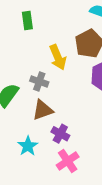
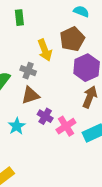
pink cross: (68, 161) -> (66, 126), moved

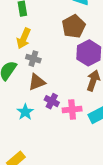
yellow arrow: (45, 50) -> (24, 38), moved, turned 48
pink cross: (66, 126) -> (72, 109), turned 30

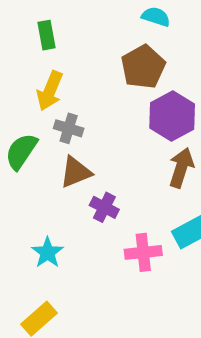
pink cross: (72, 109) -> (143, 252), moved
cyan star: (25, 112) -> (47, 253), moved

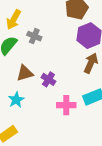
yellow arrow: (50, 91) -> (14, 20), moved
brown triangle: (76, 172) -> (25, 73), moved

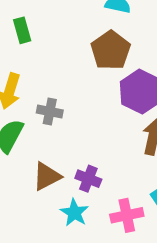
cyan star: (16, 100) -> (74, 213), moved

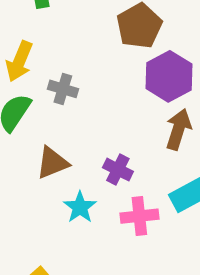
purple cross: (88, 179) -> (118, 170), moved

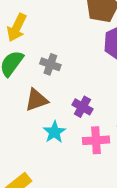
gray cross: (63, 89) -> (50, 64), moved

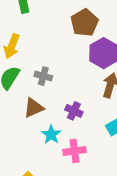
pink cross: (96, 140) -> (75, 151), moved

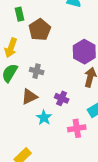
brown pentagon: (85, 23) -> (40, 30), moved
pink cross: (75, 151) -> (77, 128), moved

